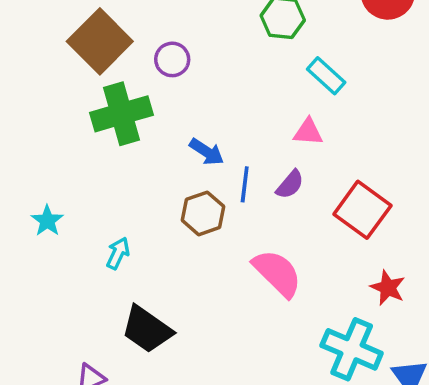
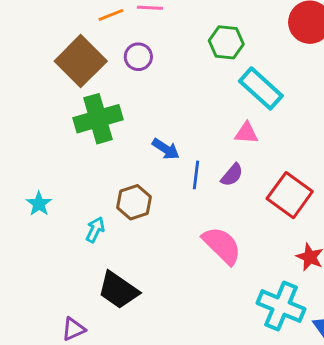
purple circle: (172, 59) -> (138, 57), moved
cyan rectangle: (326, 76) -> (261, 88), size x1.4
brown hexagon: (203, 213) -> (134, 202), moved

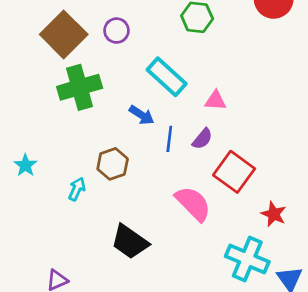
cyan rectangle: (261, 88) -> (167, 77), moved
red square: (290, 195) -> (234, 172), moved
black trapezoid: (118, 290) -> (130, 242), moved

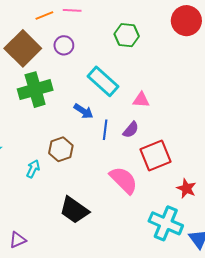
red square: (234, 172) -> (155, 155), turned 32

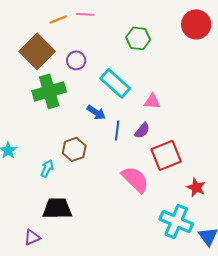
purple circle: (64, 45) -> (76, 60), moved
black trapezoid: (74, 210) -> (57, 208), moved, turned 144

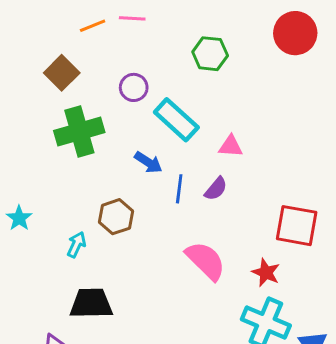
brown square: (37, 51) -> (62, 73), size x0.7
purple circle: (76, 60) -> (134, 87), moved
red square: (166, 155) -> (297, 226), moved, turned 32
red star: (196, 187) -> (266, 273), moved

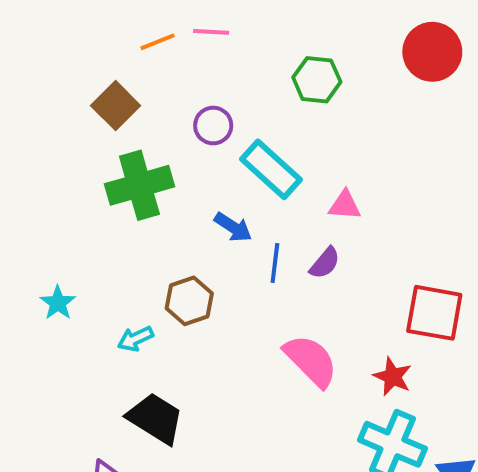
cyan arrow: (76, 245) -> (135, 339), turned -140
black trapezoid: (91, 303) -> (155, 418), turned 33

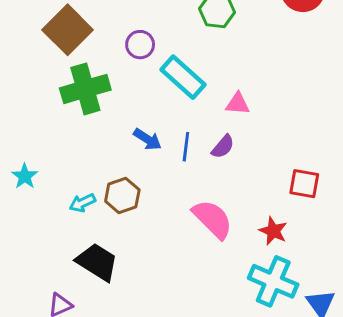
brown square: (116, 106) -> (68, 30), size x1.4
blue arrow: (233, 227) -> (147, 139), moved
brown hexagon: (189, 301) -> (122, 195), moved
red square: (434, 313) -> (304, 184), size x0.7

